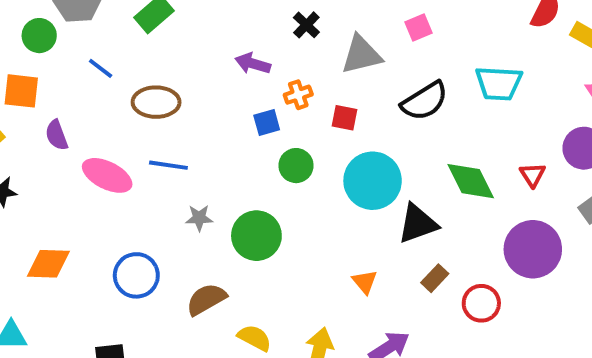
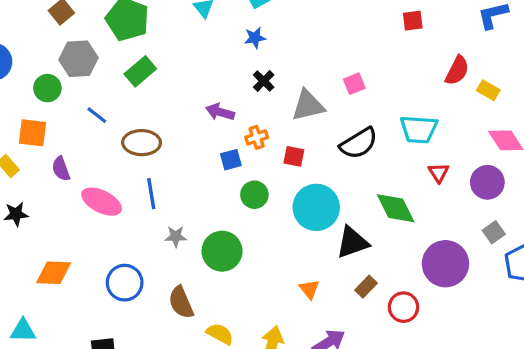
blue line: (168, 165) -> (151, 194), turned 72
red triangle: (533, 175) -> (439, 173), moved
brown semicircle: (206, 299) -> (181, 302), turned -84

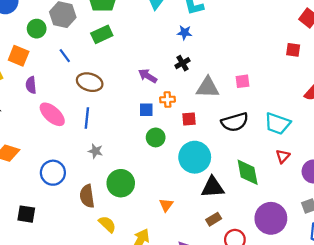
red square: (294, 156) -> (189, 119), turned -32
green circle: (222, 251) -> (121, 183), moved
orange triangle: (309, 289) -> (166, 205), moved

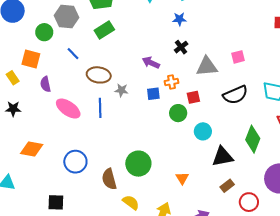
green circle: (156, 137) -> (178, 113), moved
gray star: (95, 151) -> (121, 90), moved
cyan circle: (195, 157) -> (203, 131), size x0.6
green diamond: (248, 172) -> (253, 139), turned 40

